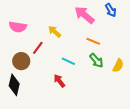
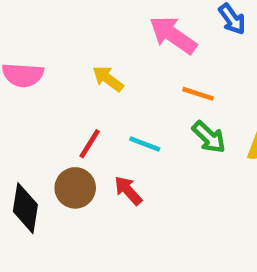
red line: (38, 48) -> (90, 144), moved
brown circle: (21, 61) -> (75, 188), moved

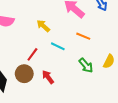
green arrow: (209, 137) -> (86, 65), moved
cyan line: (145, 144) -> (58, 46), moved

